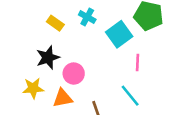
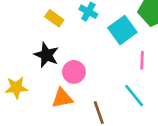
black star: (48, 58) -> (46, 55), turned -30
yellow star: (33, 88) -> (16, 88), moved

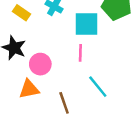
cyan square: (122, 30) -> (87, 24), turned 36
pink line: (142, 60) -> (80, 53), moved

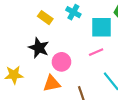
pink line: (80, 53) -> (96, 52), turned 64

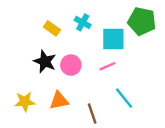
pink circle: (61, 62) -> (71, 65), moved
yellow star: (14, 75) -> (25, 102), moved

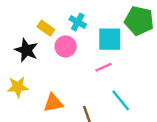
black star: (45, 61) -> (26, 50), moved
pink circle: (71, 65) -> (66, 46), moved
yellow star: (25, 102) -> (18, 87), moved

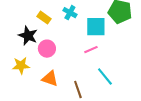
pink circle: (66, 46) -> (47, 49), moved
orange triangle: (53, 103) -> (50, 79), turned 30

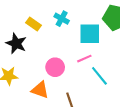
pink circle: (47, 49) -> (55, 67), moved
cyan line: (105, 77) -> (99, 76), moved

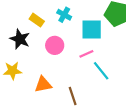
pink circle: (55, 67) -> (55, 45), moved
orange triangle: (40, 90) -> (43, 84), turned -30

